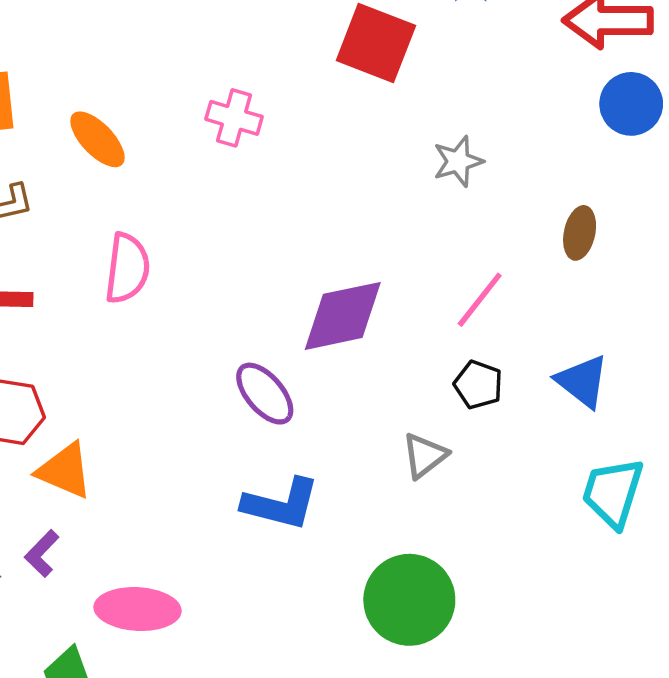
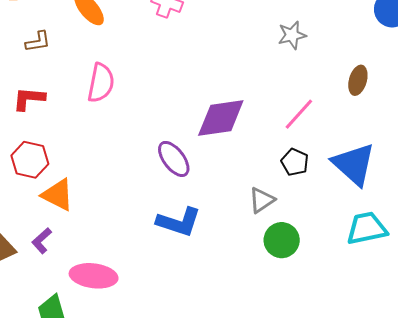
blue triangle: (582, 381) -> (354, 164), size x1.4
cyan trapezoid: (613, 493) -> (367, 228), turned 57
green circle: (409, 600) -> (282, 240), moved, size x0.7

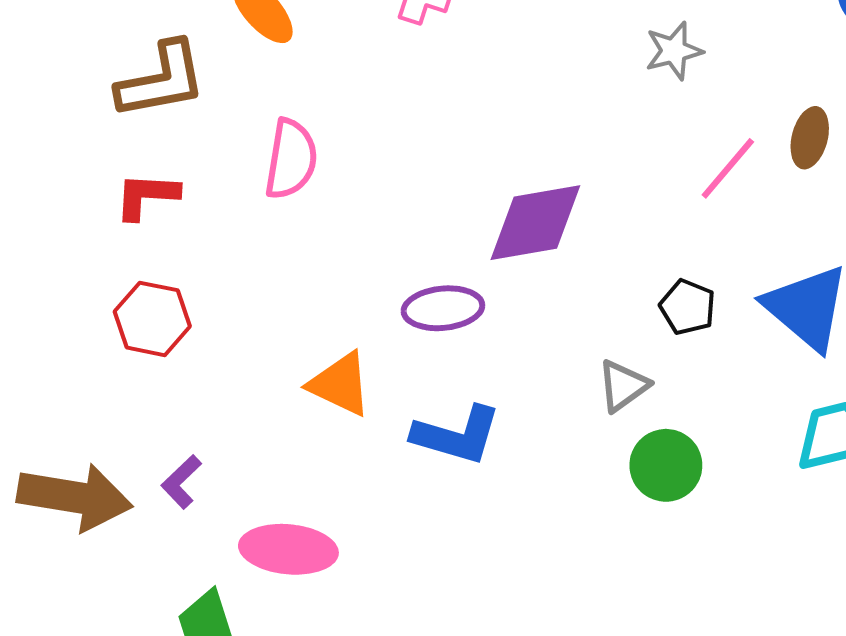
brown L-shape: (38, 42) -> (161, 80), size x1.8
pink line: (299, 114) -> (728, 168), moved
purple ellipse: (174, 159) -> (443, 308), turned -57
orange triangle: (58, 195) -> (340, 384), moved

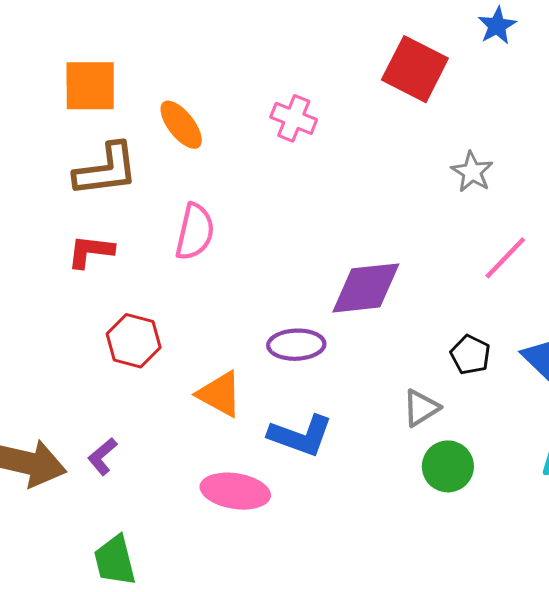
gray star: (674, 51) -> (472, 172), turned -30
red hexagon: (152, 319) -> (134, 341), moved
pink ellipse: (288, 549) -> (235, 491), moved

